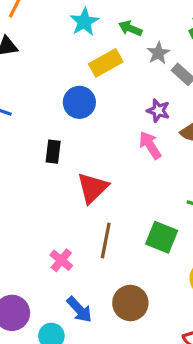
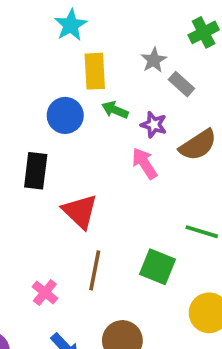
green arrow: (130, 28) -> (115, 110), moved
yellow rectangle: (106, 63) -> (95, 71), turned -64
black rectangle: (53, 152) -> (36, 171), size x1.4
red triangle: (93, 188) -> (80, 211), turned -32

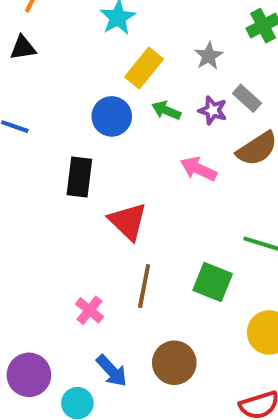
yellow rectangle: (95, 71) -> (144, 68), turned 42
gray rectangle: (181, 84) -> (247, 98), moved
purple star: (154, 125) -> (213, 110), moved
pink arrow: (145, 163) -> (199, 169), turned -32

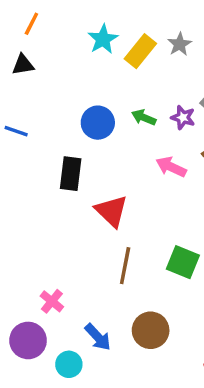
gray star: (209, 56) -> (180, 44), moved
yellow rectangle: (144, 68) -> (140, 51), moved
pink cross: (89, 310) -> (52, 301), moved

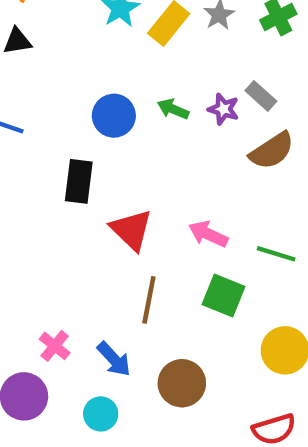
pink arrow: (171, 167) -> (208, 234), moved
blue arrow: (98, 337) -> (114, 359), moved
cyan circle: (69, 364) -> (101, 414), moved

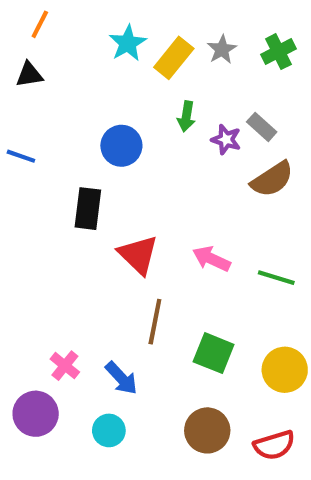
green arrow: (173, 109) -> (186, 116), moved, turned -104
green square: (224, 295) -> (214, 353), moved
brown circle: (182, 383) -> (207, 430), moved

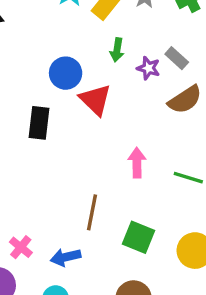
red triangle: (138, 255) -> (95, 100), moved
pink arrow: (211, 259) -> (137, 163), turned 64
blue arrow: (121, 378) -> (66, 257), turned 120

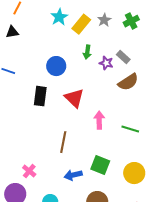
red triangle: (95, 100) -> (74, 98), moved
brown line: (92, 212) -> (63, 142), moved
blue arrow: (66, 257) -> (73, 175), moved

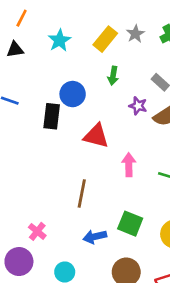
cyan star: (59, 17) -> (59, 40), moved
purple star: (106, 63) -> (138, 106), moved
black rectangle: (40, 96) -> (52, 116), moved
red triangle: (74, 98) -> (96, 136), turned -30

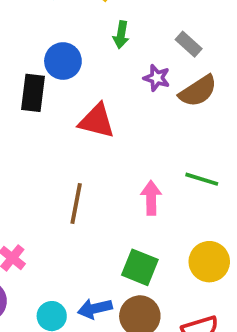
pink arrow: (129, 165) -> (151, 198), moved
green square: (130, 224) -> (140, 267), moved
blue arrow: (95, 237) -> (95, 309), moved

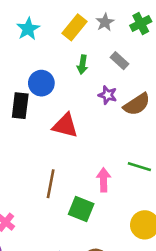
gray rectangle: (189, 44) -> (120, 61), moved
green square: (140, 267) -> (81, 209), moved

